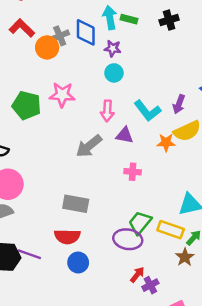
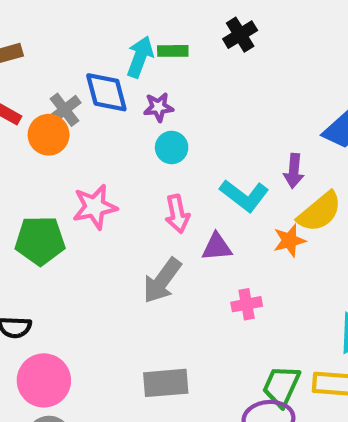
cyan arrow: (110, 18) -> (140, 57), turned 45

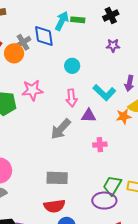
purple star: (158, 107) -> (113, 45), moved

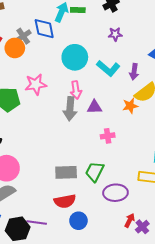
cyan circle: (72, 66) -> (75, 57), size x1.6
cyan L-shape: (104, 93) -> (108, 68), moved
gray arrow: (61, 129) -> (70, 109), moved, turned -35
green trapezoid: (112, 185) -> (95, 172), moved

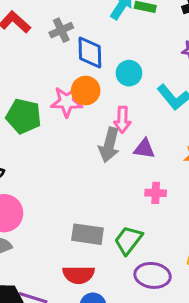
blue diamond: (44, 29) -> (90, 53), moved
orange circle: (15, 48) -> (86, 91), moved
cyan circle: (75, 57) -> (129, 73), size x0.7

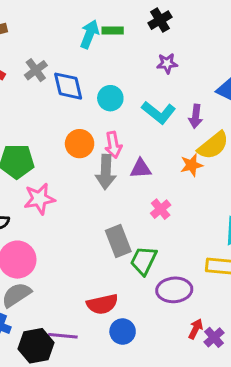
orange circle: (86, 91) -> (80, 144), moved
pink star: (67, 102) -> (39, 199), moved
pink cross: (156, 193) -> (161, 209), turned -30
gray rectangle: (88, 234) -> (118, 241), moved, turned 72

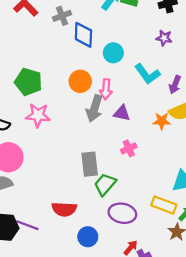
blue circle: (123, 332) -> (88, 237), moved

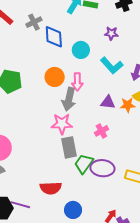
purple star: (164, 38) -> (111, 33), moved
purple triangle: (122, 113) -> (108, 102), moved
pink star: (38, 115) -> (62, 124), moved
purple ellipse: (122, 213) -> (102, 168), moved

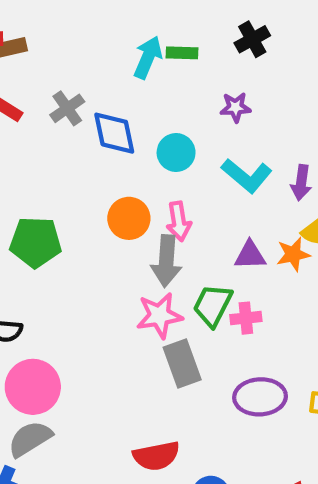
pink cross: (101, 131) -> (246, 318), turned 32
green trapezoid: (84, 164) -> (213, 305), moved

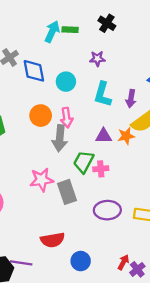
black cross: (252, 39) -> (107, 23), turned -30
cyan L-shape: (247, 176) -> (103, 94), turned 65
pink star: (159, 315) -> (42, 180), moved

